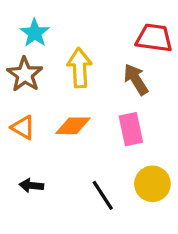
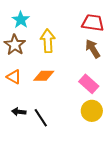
brown arrow: (136, 79) -> (93, 49), moved
pink rectangle: (131, 129) -> (89, 84), moved, turned -36
black line: (103, 195) -> (41, 118), moved

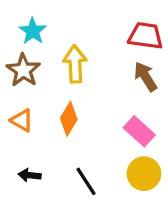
orange diamond: (44, 76) -> (69, 119), turned -60
black line: (41, 118) -> (86, 181), moved

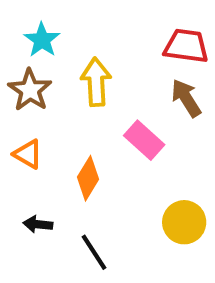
orange diamond: (69, 119) -> (88, 178), moved
pink rectangle: (139, 131) -> (144, 140), moved
black line: (86, 181) -> (94, 252), moved

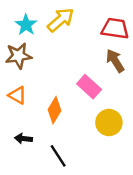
yellow arrow: (96, 82) -> (61, 20), moved, turned 52
brown star: (30, 90) -> (19, 56), turned 30
yellow circle: (184, 222) -> (109, 123), moved

